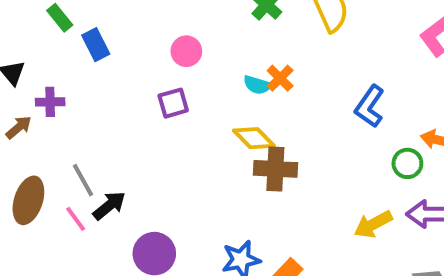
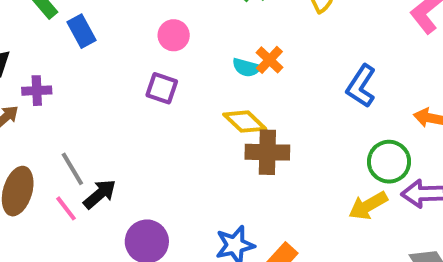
purple square: (173, 103) -> (162, 88), turned 36
green circle: (407, 163) -> (389, 162), moved, size x1.4

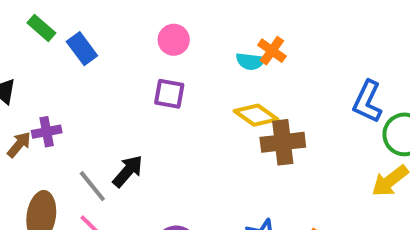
blue L-shape: (361, 86) -> (367, 102), moved
purple cross: (37, 91) -> (47, 132), moved
black arrow: (100, 194) -> (128, 171), moved

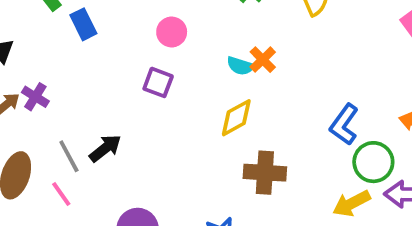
yellow diamond: (256, 115) -> (236, 118), turned -75
purple cross: (47, 132) -> (35, 97), turned 32
brown cross: (283, 142) -> (265, 173), moved

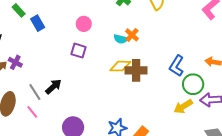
yellow diamond: (236, 118) -> (120, 66), turned 35
brown cross: (265, 173) -> (136, 70), moved

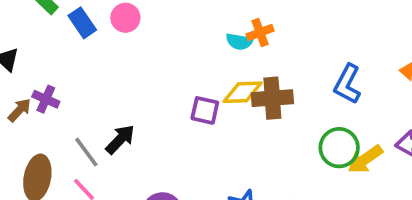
pink circle: (84, 24) -> (125, 18), moved
orange cross: (132, 35) -> (260, 32), turned 32
purple square: (79, 51) -> (205, 110), moved
green circle: (193, 84) -> (339, 148), moved

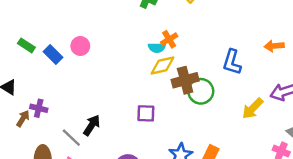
yellow diamond: (242, 92) -> (162, 65), moved
purple square: (205, 110) -> (146, 113), moved
green circle: (339, 148) -> (201, 91), moved

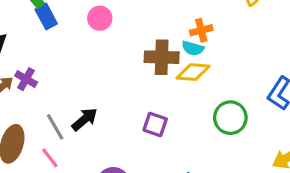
orange cross: (169, 39) -> (201, 30), moved
blue rectangle: (53, 55) -> (46, 17), moved
brown cross: (185, 80) -> (162, 57), moved

